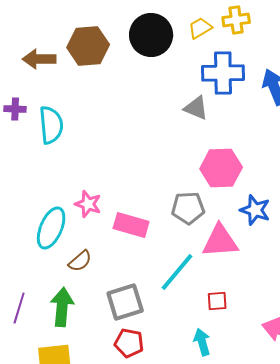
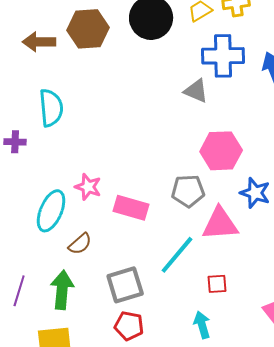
purple cross: (15, 109) -> (15, 142), moved

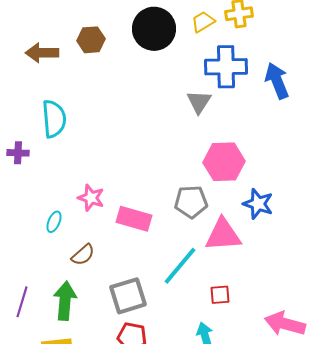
brown hexagon: (88, 29) -> (91, 40), size x0.7
gray triangle: (196, 91) -> (199, 102), turned 40
cyan ellipse: (51, 211) -> (54, 222), size x0.5

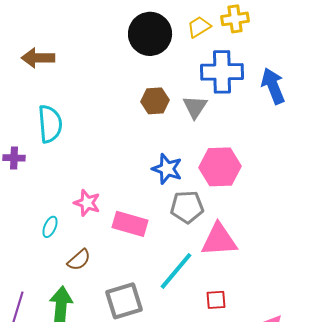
brown hexagon: (91, 40) -> (155, 101), moved
blue star: (258, 204) -> (167, 169), moved

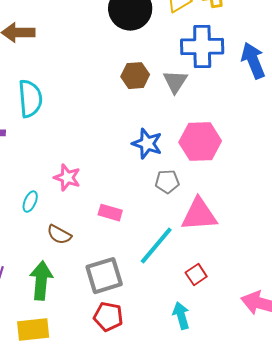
gray pentagon: (187, 207) -> (167, 182), size x0.7
pink rectangle: (130, 224) -> (110, 213), moved, size x0.7
brown semicircle: (79, 260) -> (59, 235), turned 70
red square: (216, 300) -> (196, 275), turned -30

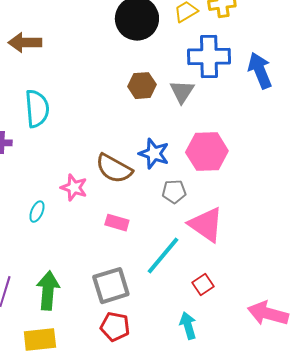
pink triangle: (199, 215) -> (206, 225), turned 39
brown semicircle: (59, 235) -> (114, 169), moved, size x1.5

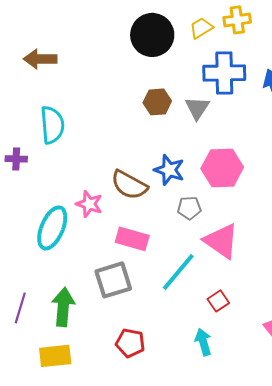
cyan ellipse: (37, 212) -> (52, 228), size x2.0
pink rectangle: (117, 223) -> (132, 239), size x1.4
gray square: (111, 286) -> (113, 280), moved

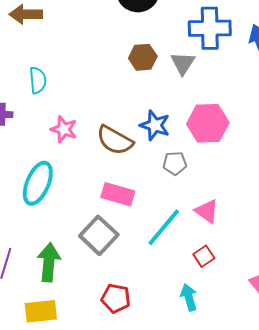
cyan semicircle: (52, 125) -> (38, 80), size x0.7
pink star: (89, 204) -> (64, 129), moved
pink triangle: (221, 241) -> (207, 211), moved, size x0.7
gray square: (113, 280) -> (99, 235), turned -30

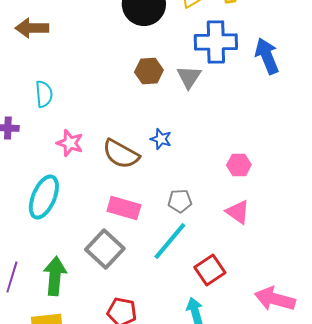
pink hexagon: (208, 123) -> (239, 165), moved, size x0.6
blue star: (155, 125) -> (161, 139), size x0.7
gray pentagon: (175, 163) -> (180, 201), moved
pink triangle: (207, 211) -> (238, 212), moved
red square: (204, 256) -> (210, 270), size x1.4

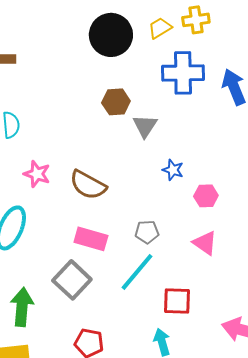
gray triangle: (189, 77) -> (145, 126), moved
blue star: (161, 139) -> (173, 170), moved
red square: (210, 270) -> (177, 301), turned 36

